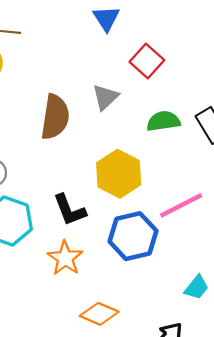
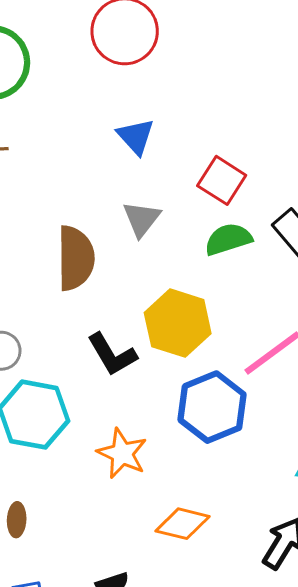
blue triangle: (106, 18) -> (136, 136), moved
red square: (147, 61) -> (222, 180), moved
black L-shape: (69, 210) -> (112, 354), moved

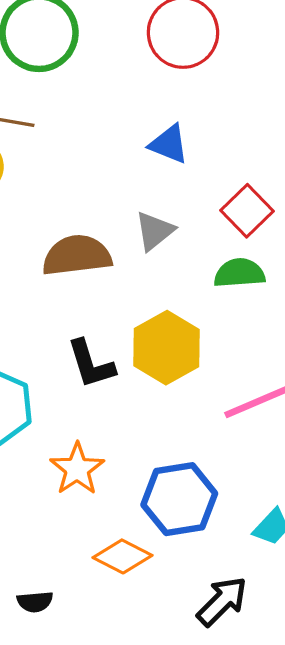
blue triangle: (136, 136) -> (169, 144), turned -39
brown semicircle: (76, 258) -> (77, 255), turned -110
blue hexagon: (212, 407) -> (179, 499), moved

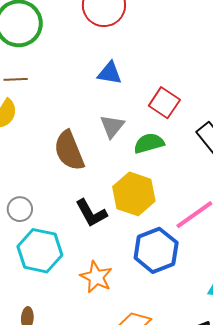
brown semicircle: (77, 255) -> (69, 151), turned -93
green semicircle: (239, 273) -> (149, 143), moved
blue hexagon: (179, 499) -> (156, 250), moved

